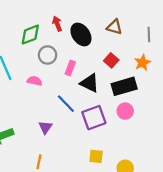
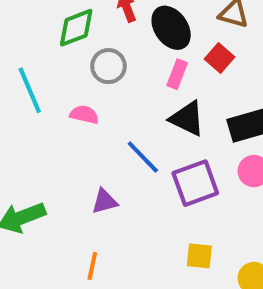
red square: (111, 60) -> (220, 58), moved
pink rectangle: (70, 68) -> (177, 74), moved
purple triangle: (45, 127) -> (104, 201), turned 40

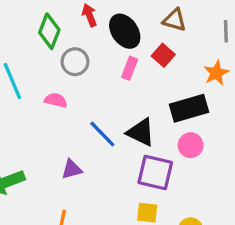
green diamond: (76, 28) -> (49, 31), turned -48
black triangle: (187, 119) -> (141, 132), moved
purple square: (195, 183) -> (155, 172), moved, turned 33

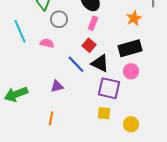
red square: (163, 55) -> (89, 45), moved
orange star: (216, 73) -> (134, 18), moved

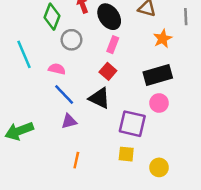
black triangle: (100, 63) -> (99, 98), moved
blue line: (76, 64) -> (64, 94), moved
orange line: (51, 118) -> (76, 160), moved

